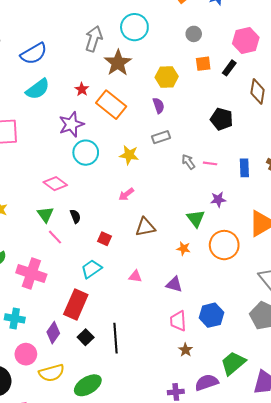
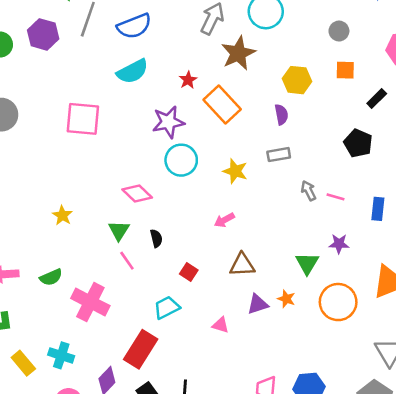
black rectangle: (229, 68) -> (377, 99), moved
purple triangle: (174, 284) -> (258, 304), moved, turned -42

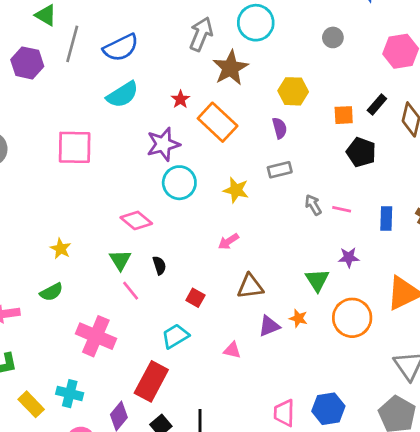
orange square: (345, 70) -> (344, 115), moved
green semicircle: (51, 277) -> (51, 292), moved

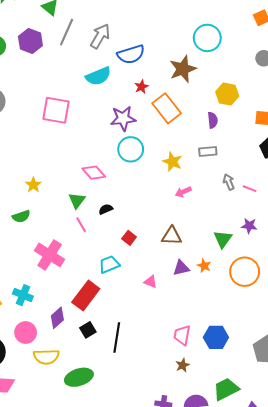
gray arrow: (201, 34) -> (100, 36), moved
blue semicircle: (121, 48) -> (131, 54), moved
pink arrow: (228, 241) -> (183, 192), moved
black semicircle: (159, 265) -> (106, 209), turned -104

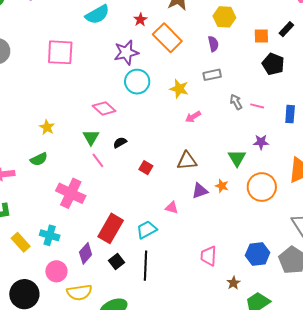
cyan trapezoid: (109, 264) -> (147, 230), moved
blue hexagon: (216, 337) -> (258, 254), moved
brown star: (183, 365) -> (233, 283), moved

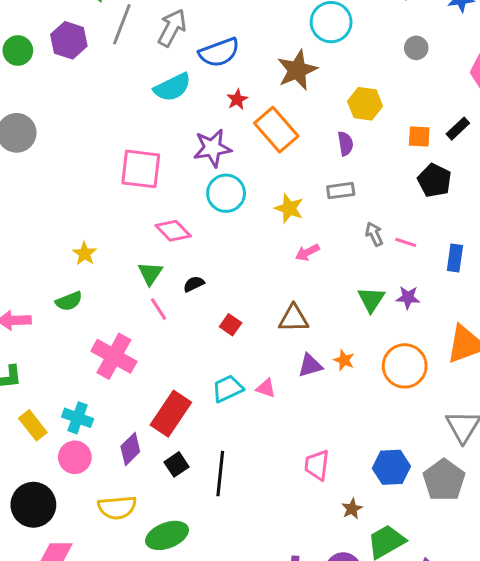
pink square: (60, 52) -> (141, 169), moved
green triangle: (237, 158) -> (371, 299), moved
cyan trapezoid: (147, 230) -> (228, 389), moved
pink circle: (56, 271) -> (75, 457), moved

